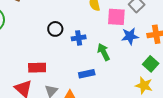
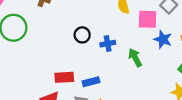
blue star: (130, 36) -> (163, 39), turned 30
blue rectangle: (87, 74) -> (91, 82), moved

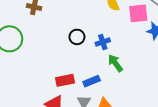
green arrow: (135, 58) -> (115, 63), moved

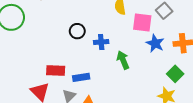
green arrow: (115, 63) -> (123, 60), moved

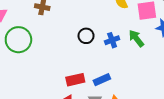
green arrow: (123, 60) -> (136, 38), moved

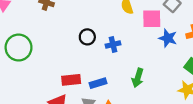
green arrow: (136, 38) -> (138, 78), moved, turned -132
green circle: (18, 40) -> (19, 48), moved

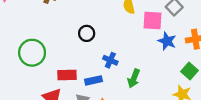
blue cross: (113, 44) -> (110, 60), moved, turned 32
green circle: (19, 48) -> (32, 53), moved

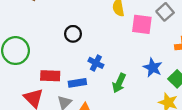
blue star: (167, 41) -> (153, 68), moved

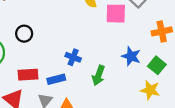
black circle: (73, 34) -> (24, 34), moved

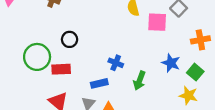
red rectangle: (28, 75) -> (61, 69), moved

